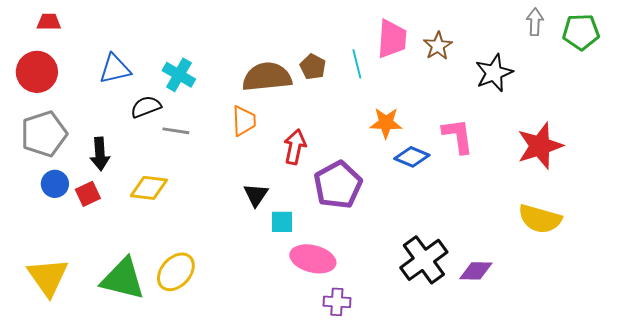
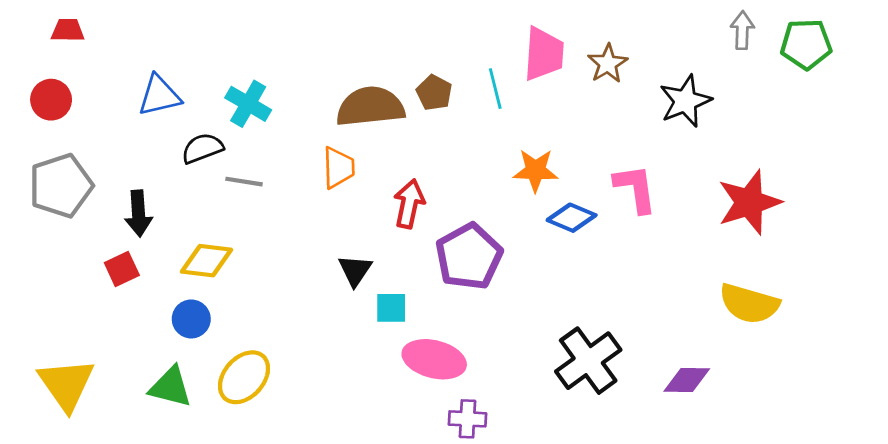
red circle: (37, 72) -> (51, 100), size x0.7
blue circle: (55, 184) -> (191, 319), moved
purple diamond: (476, 271) -> (687, 380), moved
green triangle: (123, 279) -> (170, 387), size x0.7

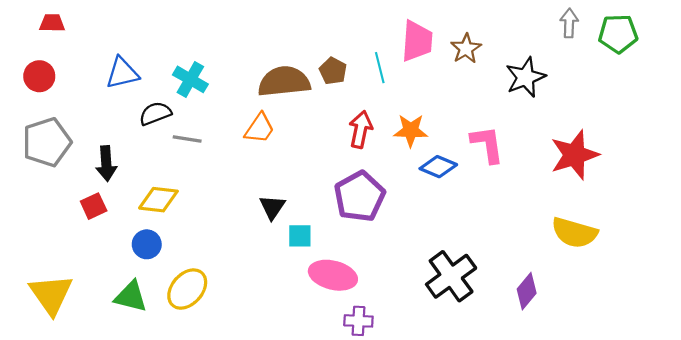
orange trapezoid: (338, 168) -> (260, 128), turned 36
red arrow: (409, 204) -> (361, 129), moved
purple diamond: (687, 380) -> (527, 291), turned -51

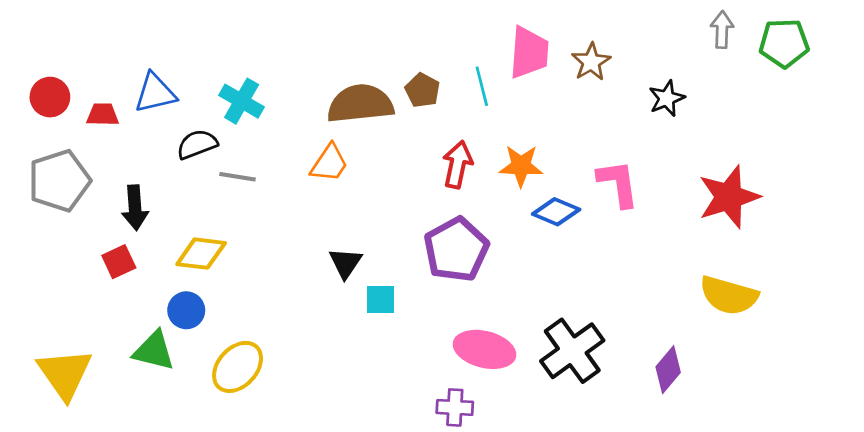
red trapezoid: (52, 23) -> (103, 115), moved
black star: (526, 77) -> (667, 98), size x0.7
pink ellipse: (333, 275) -> (484, 349), moved
green triangle: (131, 296) -> (154, 351), moved

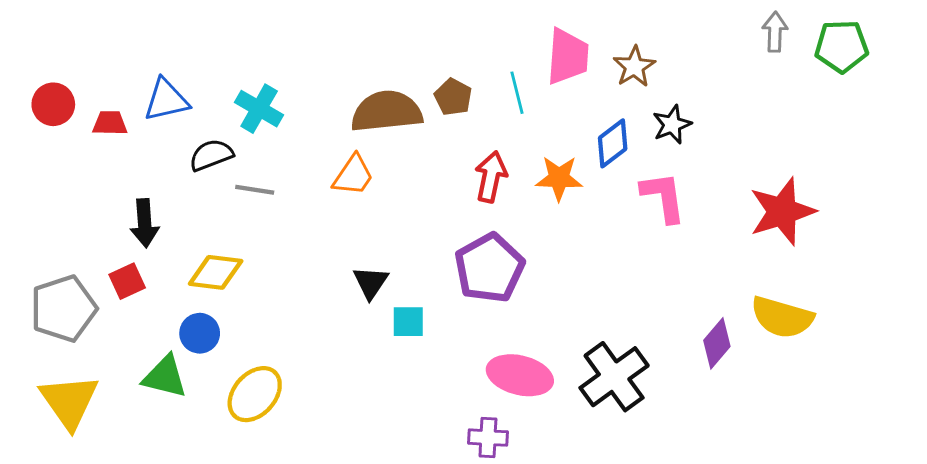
black star: (667, 98) -> (672, 125), moved
gray pentagon: (59, 181) -> (63, 309), moved
blue diamond: (556, 212) -> (613, 143), moved, turned -60
purple diamond: (668, 370) -> (717, 343), moved

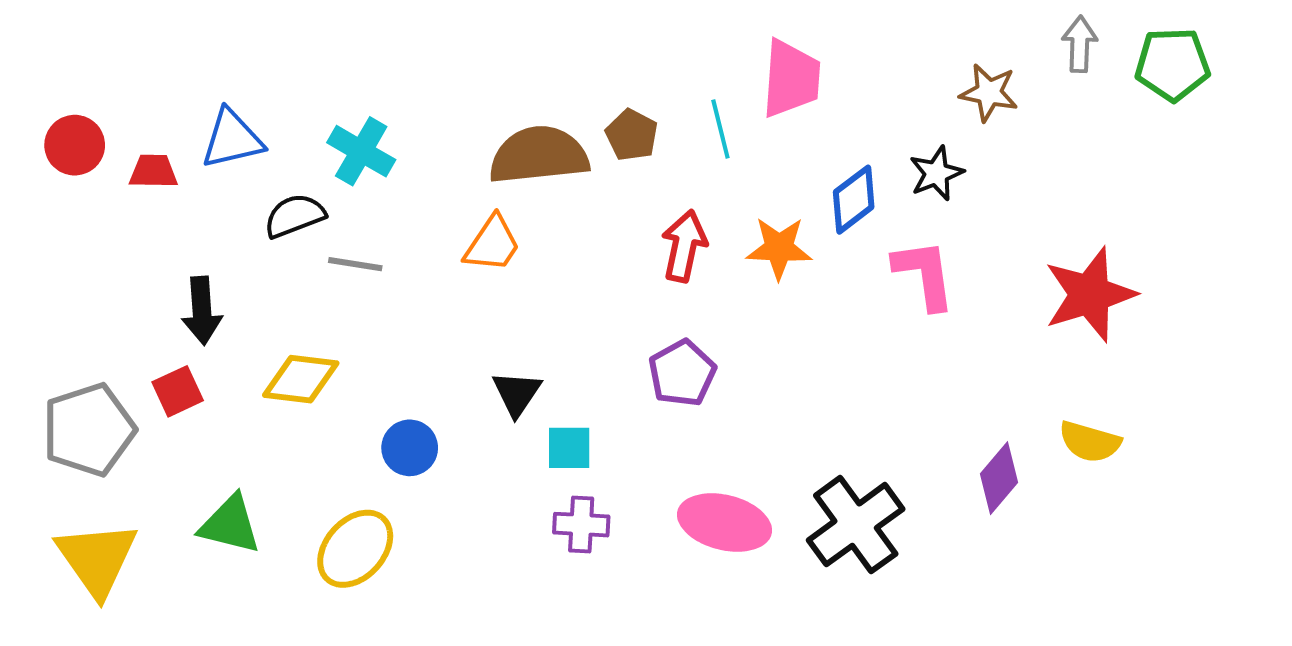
brown star: (634, 67) -> (989, 93), moved, turned -30
purple pentagon: (489, 268) -> (682, 373), size x0.7
yellow semicircle: (782, 317) -> (1090, 442), size x0.7
blue circle: (200, 333) -> (410, 448), moved
purple cross: (488, 438) -> (581, 525), moved

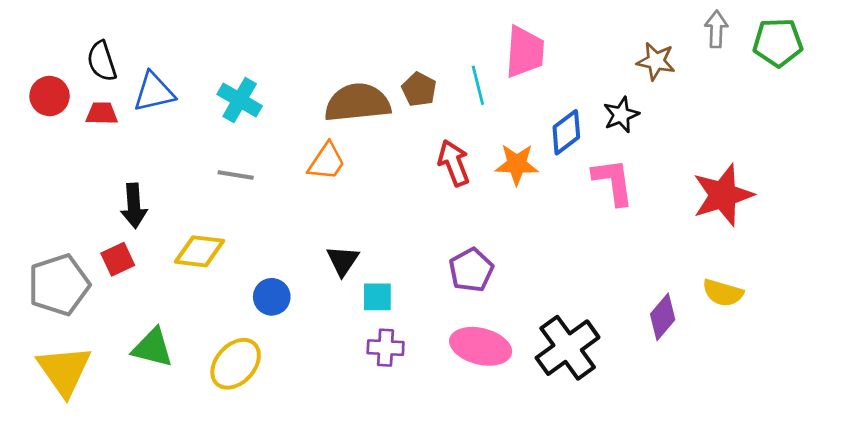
black semicircle: (295, 216) -> (102, 61), moved, turned -87
red arrow: (684, 246) -> (454, 163), turned -33
purple pentagon: (682, 373) -> (471, 270), moved

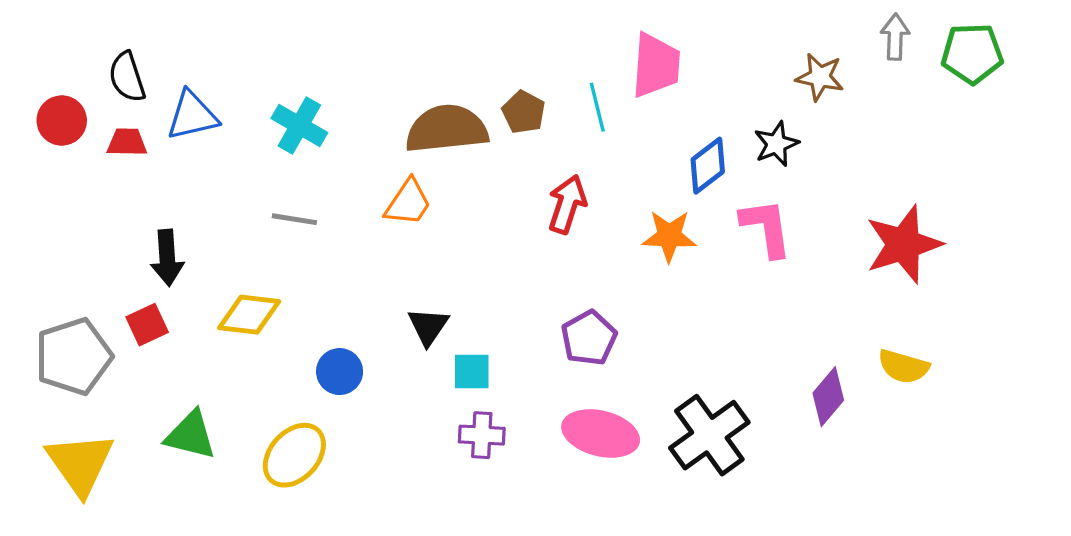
red arrow: (454, 163) -> (567, 204), turned 39
orange star: (517, 164) -> (669, 236), moved

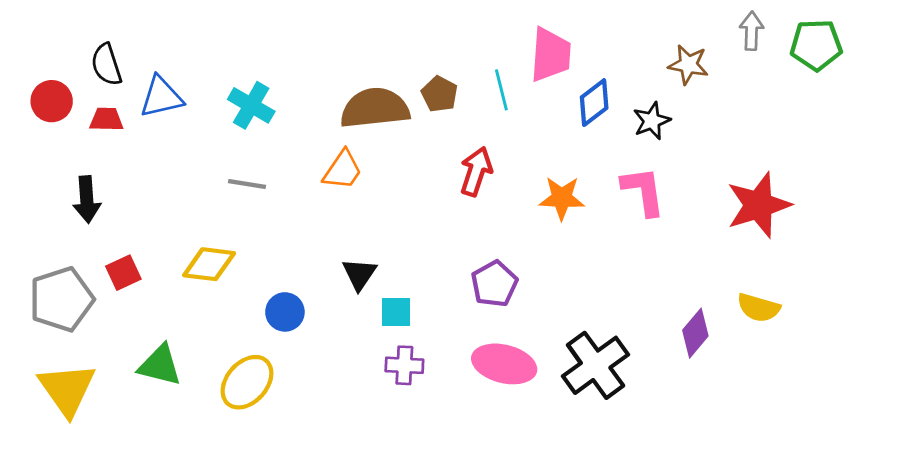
blue diamond: (708, 166) -> (594, 103), moved
black arrow: (167, 258) -> (87, 200), moved

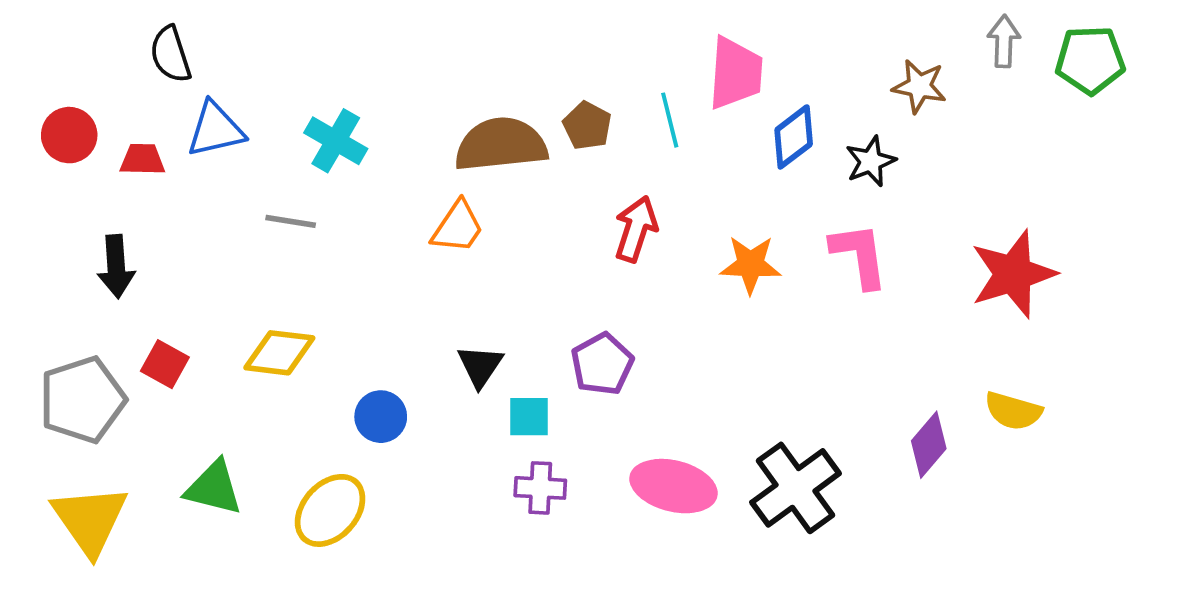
black semicircle: (106, 65) -> (171, 54), moved
gray line: (247, 184) -> (291, 221), moved
red square: (123, 273) -> (165, 364), turned -36
purple pentagon: (494, 284) -> (602, 364), moved

